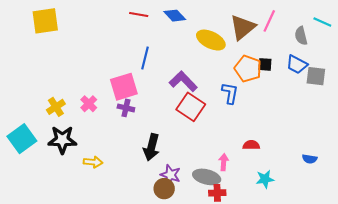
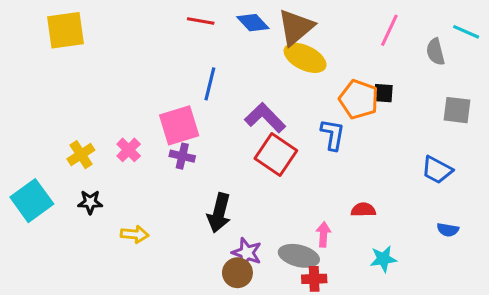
brown triangle: (243, 27) -> (296, 27), moved
blue trapezoid: (297, 64) -> (437, 170), moved
black star: (62, 140) -> (90, 202), size x0.6

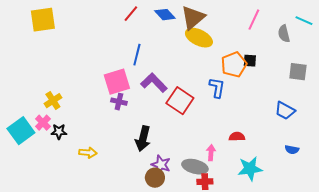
red line: (201, 21) -> (131, 14), turned -60
orange pentagon: (359, 99) -> (234, 65), turned 30
purple L-shape: (265, 118) -> (154, 83), moved
pink cross: (129, 150) -> (43, 123), moved
cyan star: (383, 259) -> (250, 169), size x1.4

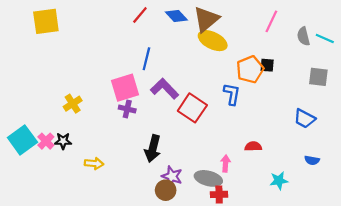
cyan line: (304, 21) -> (325, 38), moved
yellow cross: (53, 101) -> (73, 104), moved
pink cross: (43, 123) -> (46, 141), moved
cyan star: (250, 169) -> (279, 181), moved, size x0.7

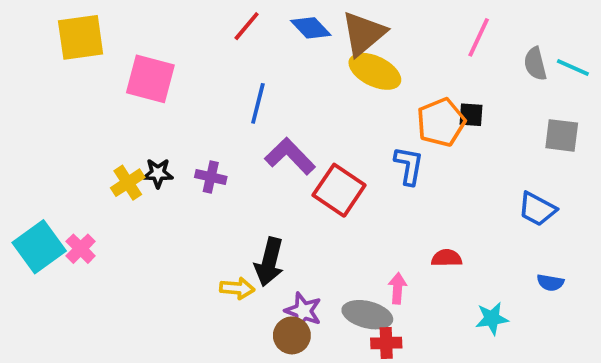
pink square: (125, 88) -> (150, 79), moved, turned 32
purple cross: (127, 109) -> (211, 177), moved
black star: (63, 141) -> (158, 173), moved
yellow arrow: (94, 163) -> (237, 288), moved

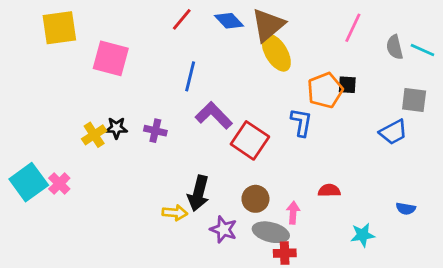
yellow ellipse: (375, 71) -> (276, 53), turned 33
blue trapezoid: (537, 209) -> (393, 132), moved, turned -56
brown circle: (292, 335) -> (255, 199), moved

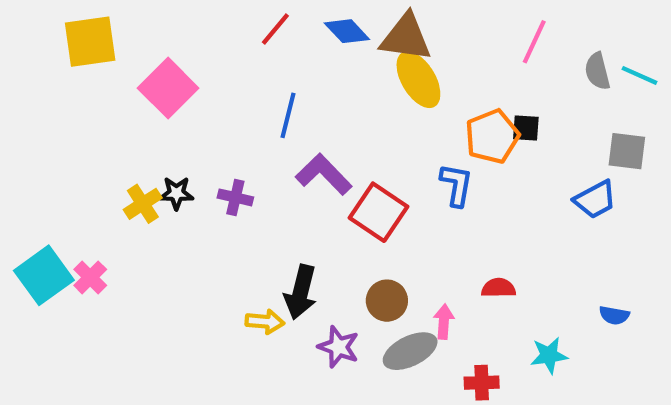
brown triangle: (268, 25) -> (406, 37), turned 48
pink square: (111, 58) -> (168, 88), turned 30
gray ellipse: (271, 232) -> (410, 351), turned -40
red cross: (285, 253) -> (482, 383), moved

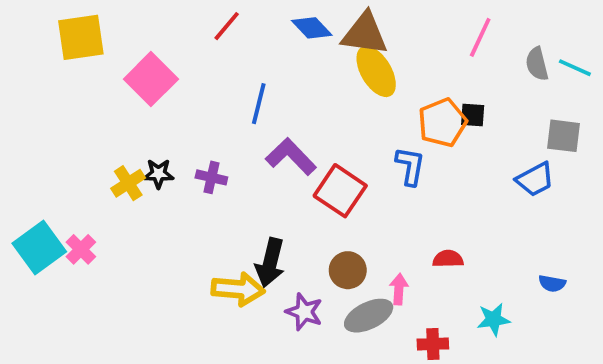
red line: (275, 29) -> (227, 26), moved
yellow arrow: (265, 322) -> (238, 289), size x1.5

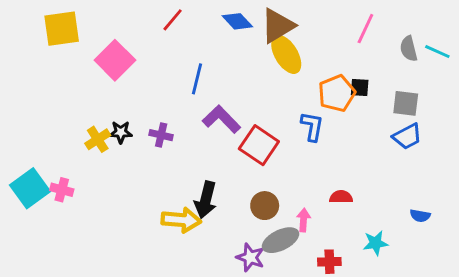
brown triangle: (365, 34) -> (278, 26), turned -39
gray square: (563, 136) -> (406, 103), moved
pink cross: (81, 249) -> (62, 190), turned -30
purple star: (304, 312) -> (250, 257), moved

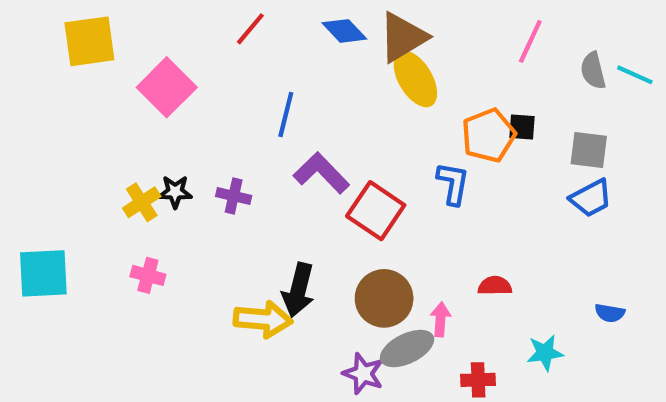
cyan square: (30, 188) -> (43, 273), turned 33
pink cross: (62, 190) -> (148, 275), moved
brown circle: (265, 206) -> (384, 298), size x1.4

